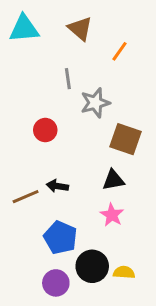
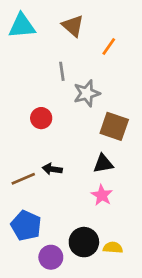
blue pentagon: (60, 238) -> (26, 226), moved

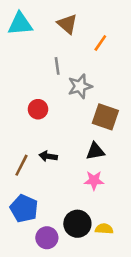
brown line: (23, 179) -> (21, 165), turned -40
pink star: (102, 195) -> (94, 180), turned -30

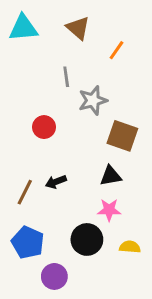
black arrow: (48, 156) -> (56, 182), turned -30
black circle: (77, 224) -> (87, 239), moved
yellow semicircle: (104, 229) -> (130, 247), moved

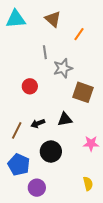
black triangle: (111, 176) -> (65, 119), moved
pink star: (109, 210) -> (91, 143), moved
black circle: (87, 239) -> (51, 152), moved
yellow semicircle: (130, 247) -> (88, 184), moved, turned 72

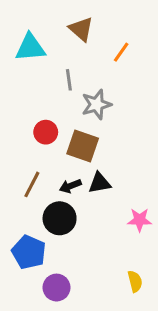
cyan triangle: (16, 19) -> (30, 48), moved
brown square: (83, 92) -> (83, 146), moved
black arrow: (38, 123) -> (70, 186), moved
brown line: (17, 130) -> (32, 184), moved
black circle: (51, 152) -> (60, 218), moved

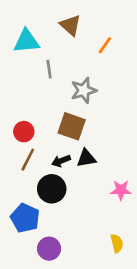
gray line: (69, 80) -> (49, 69), moved
red circle: (46, 132) -> (24, 132), moved

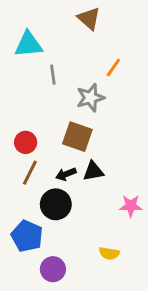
brown triangle: (70, 25) -> (89, 18), moved
orange line: (105, 45) -> (113, 67), moved
yellow semicircle: (117, 243) -> (109, 253), moved, turned 114

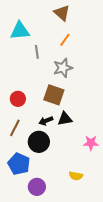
orange line: (113, 67) -> (65, 40), moved
brown line: (30, 173) -> (15, 128), moved

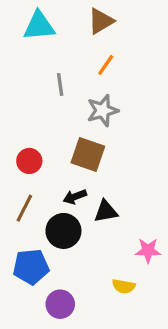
brown triangle: (62, 13) -> (101, 21), turned 48
cyan triangle: (20, 31) -> (39, 26), moved
black triangle: (65, 119) -> (106, 211), moved
pink star: (91, 143) -> (148, 250), moved
blue pentagon: (19, 164) -> (31, 267), turned -30

